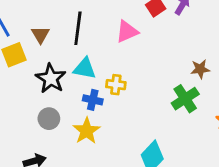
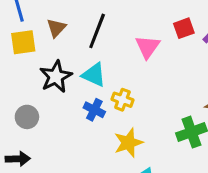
pink triangle: (127, 31) -> (148, 47), turned -45
gray circle: (49, 119) -> (27, 117), moved
yellow star: (87, 131) -> (128, 143), moved

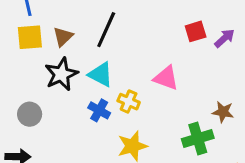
brown triangle: (56, 28) -> (63, 37), moved
pink triangle: (148, 47) -> (166, 78), moved, turned -48

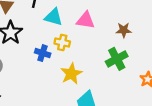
cyan triangle: (101, 74) -> (54, 17), moved
brown star: (223, 112) -> (124, 30), moved

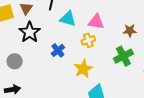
yellow cross: (62, 43) -> (88, 40), moved, turned -32
blue cross: (43, 53) -> (58, 50), turned 32

